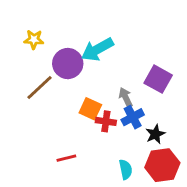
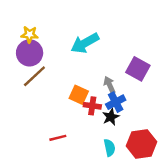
purple circle: (68, 64) -> (30, 53), moved
black star: (155, 134) -> (111, 117), moved

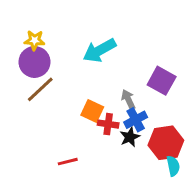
red hexagon: (141, 144) -> (166, 143), moved
cyan semicircle: (110, 148) -> (173, 166), moved

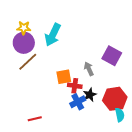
cyan arrow: (99, 50) -> (53, 35), moved, turned -35
orange square: (92, 111) -> (64, 77), turned -35
blue cross: (136, 120) -> (78, 102), moved
red line: (68, 162) -> (35, 119), moved

